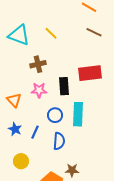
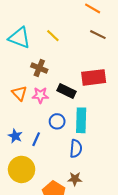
brown cross: (38, 64) -> (39, 68), turned 35
black rectangle: (64, 86) -> (66, 91), turned -60
orange triangle: (14, 100) -> (19, 93), moved
blue semicircle: (59, 141) -> (76, 149), moved
yellow circle: (21, 161) -> (22, 169), size x1.6

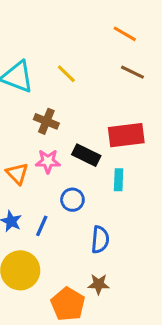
orange triangle: (19, 93) -> (17, 174), moved
cyan rectangle: (81, 120) -> (119, 180), moved, size x0.6

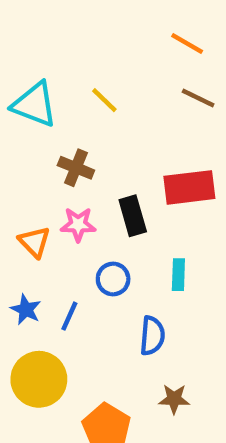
black rectangle: (86, 155) -> (133, 216), turned 48
cyan rectangle: (119, 180) -> (178, 275), moved
brown star: (99, 284) -> (174, 399), moved

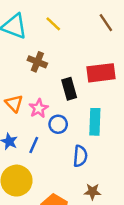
brown line: (198, 98) -> (106, 23), turned 30
pink star: (78, 224) -> (39, 108), moved, turned -30
cyan rectangle: (178, 275) -> (95, 122), size x1.5

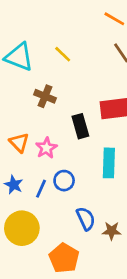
blue circle: (58, 124) -> (64, 181), moved
blue semicircle: (80, 156) -> (86, 219), moved, turned -30
brown star: (92, 192) -> (112, 231), moved

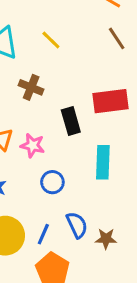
pink star: (46, 148) -> (33, 145), turned -30
blue line: (41, 189) -> (43, 234), moved

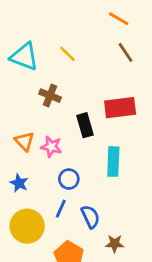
blue line: (43, 234) -> (61, 209), moved
brown star: (106, 239) -> (115, 244), moved

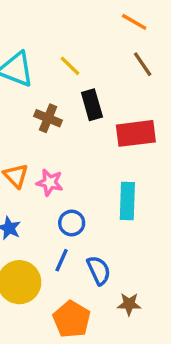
black rectangle: (85, 125) -> (92, 105), moved

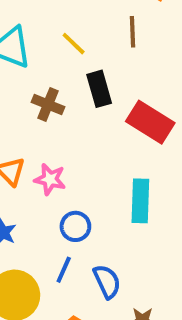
brown line: (143, 64) -> (133, 32), moved, turned 32
red rectangle: (136, 133) -> (150, 122), turned 39

